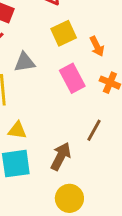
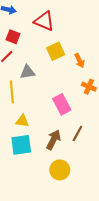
pink rectangle: (72, 78) -> (62, 104), moved
brown line: (94, 130) -> (77, 133), moved

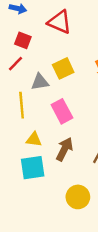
yellow square: (56, 51) -> (63, 68), moved
pink rectangle: (62, 104) -> (62, 111), moved
brown arrow: (53, 140) -> (64, 149), moved

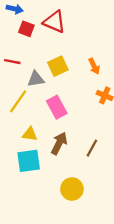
red square: (23, 40) -> (26, 29), moved
red line: (15, 64) -> (12, 62), turned 56
yellow line: (22, 105) -> (18, 101), turned 40

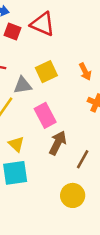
yellow triangle: (30, 134) -> (16, 144), turned 35
brown arrow: (59, 143) -> (58, 143), moved
yellow circle: (72, 189) -> (73, 195), moved

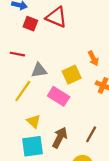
yellow square: (46, 72) -> (72, 75), moved
pink rectangle: (45, 115) -> (59, 96), turned -30
brown arrow: (58, 143) -> (60, 138), moved

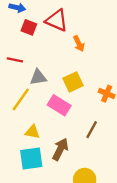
orange arrow: (93, 58) -> (79, 44), moved
yellow triangle: (34, 121) -> (32, 132), turned -32
brown line: (91, 134) -> (92, 130), moved

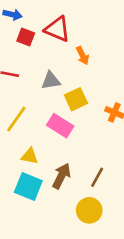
gray triangle: (38, 77) -> (51, 81), moved
brown line: (92, 130) -> (97, 177), moved
cyan square: (31, 159) -> (28, 187), turned 30

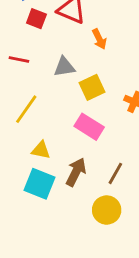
pink rectangle: (60, 126) -> (89, 127), moved

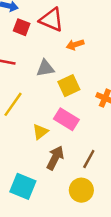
orange arrow: (99, 39) -> (75, 45), turned 98
yellow triangle: (41, 150) -> (40, 132), moved, turned -49
cyan square: (39, 184) -> (23, 186), moved

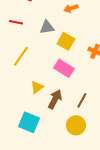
yellow square: (69, 86) -> (66, 41), turned -36
yellow triangle: (40, 132) -> (37, 87), moved

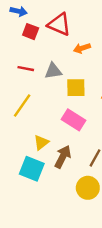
red line: (16, 22) -> (26, 69), moved
yellow square: (66, 41) -> (76, 88), turned -30
cyan square: (29, 122) -> (32, 169), moved

